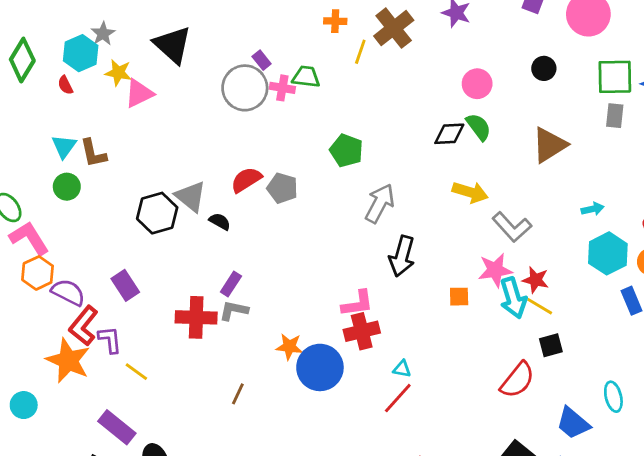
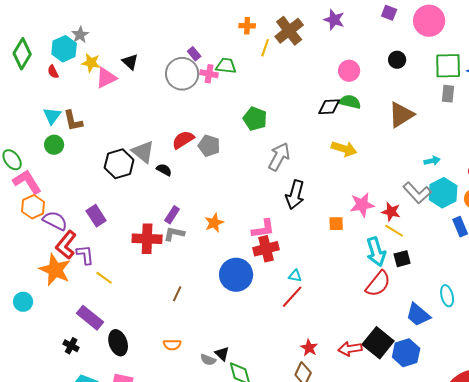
black triangle: (172, 45) -> (130, 62), moved, size x0.6
green semicircle: (478, 127) -> (350, 102), turned -40
gray L-shape: (512, 227) -> (417, 193), moved
cyan arrow: (513, 298) -> (376, 252), moved
orange star: (289, 347) -> (214, 223), moved, turned -30

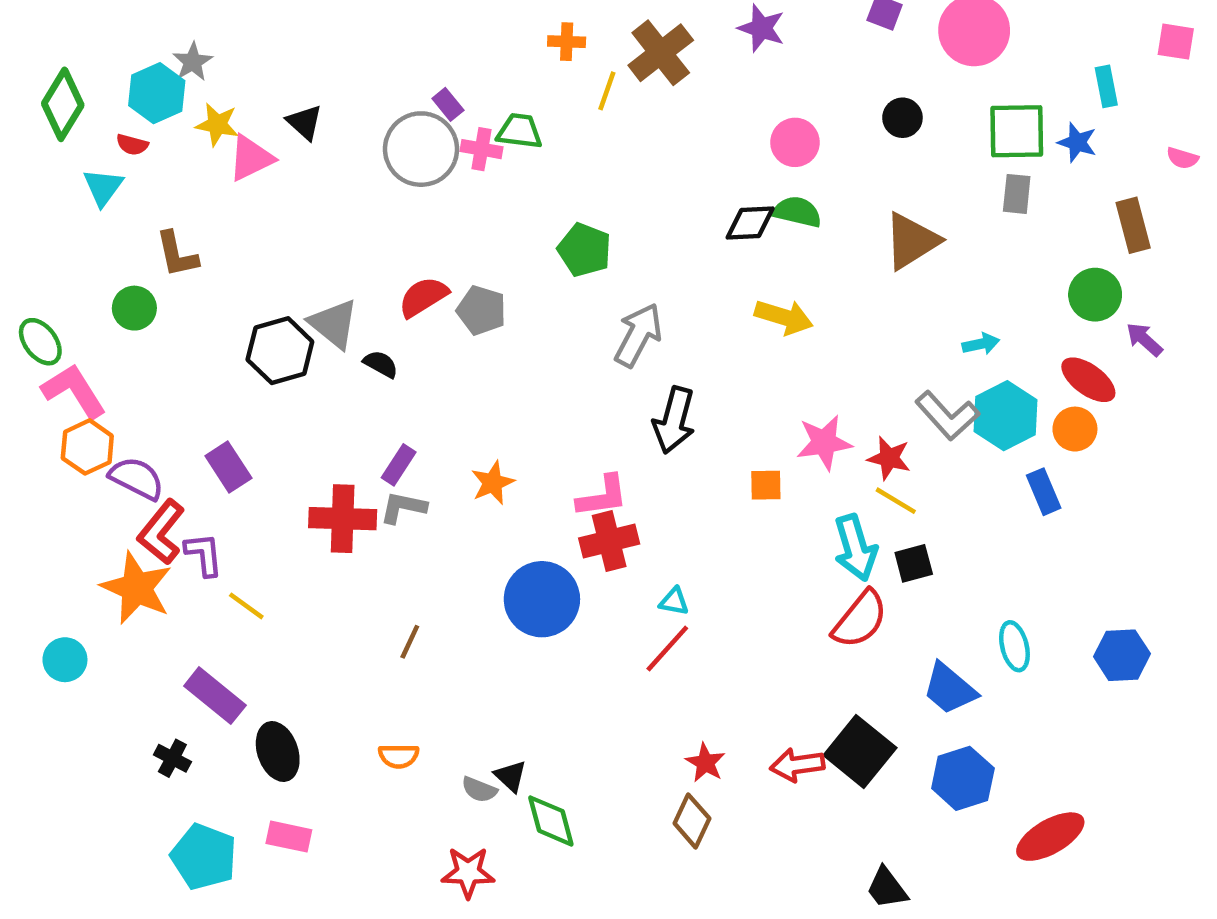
red semicircle: (53, 72) -> (132, 145), turned -48
cyan triangle: (52, 116) -> (103, 187), moved
blue hexagon: (406, 353) -> (963, 778), moved

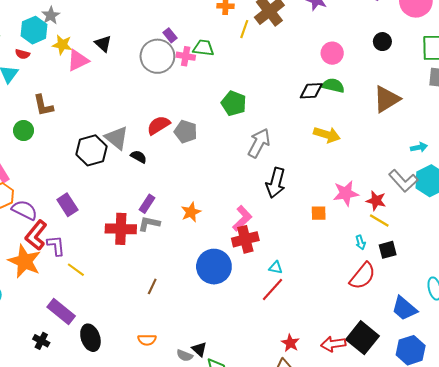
pink L-shape: (602, 496) -> (242, 218), turned -35
cyan arrow: (855, 548) -> (360, 242), size x0.5

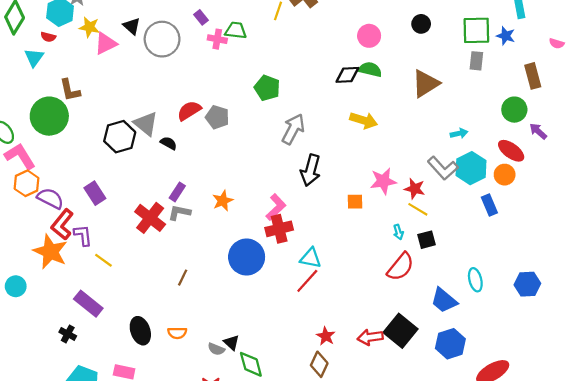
gray circle: (157, 56) -> (162, 39), moved
green circle: (24, 131) -> (49, 116), size x1.8
red cross: (121, 229) -> (150, 218), turned 36
cyan triangle: (276, 268) -> (311, 258), size x1.5
black ellipse: (90, 338) -> (140, 331), moved

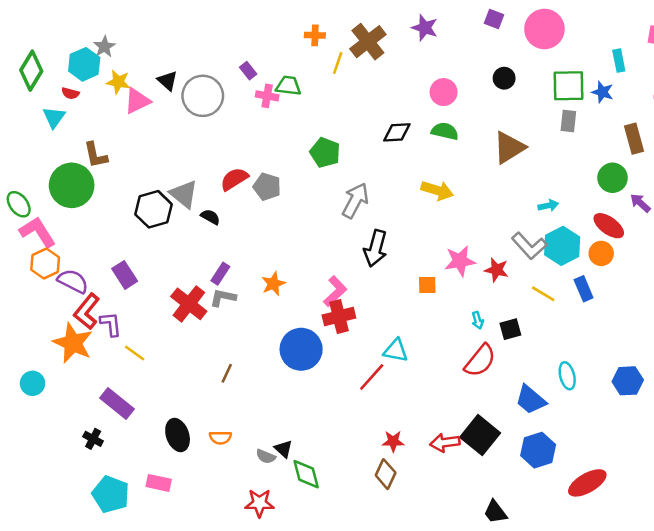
black diamond: (347, 75) -> (397, 132), moved
yellow line: (418, 209) -> (543, 294), moved
cyan triangle: (311, 258) -> (396, 351), moved
red star: (326, 336) -> (393, 441), turned -30

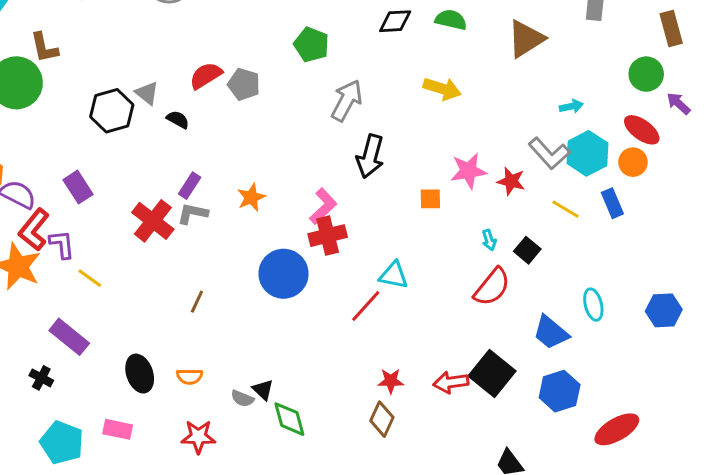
gray triangle: (184, 194) -> (147, 93), size x0.7
black square: (510, 329) -> (527, 250), turned -35
red star: (259, 503) -> (198, 437), moved

